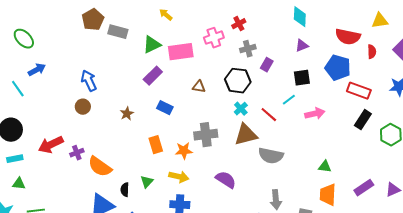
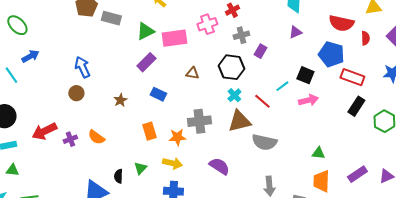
black square: (302, 78) -> (305, 75), moved, turned 30
orange semicircle: (100, 167) -> (96, 137), moved, size x0.7

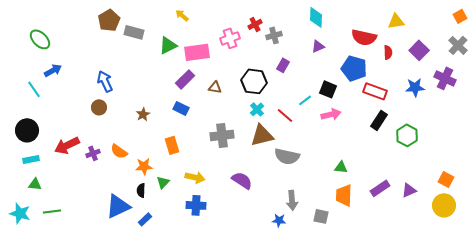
gray cross: (241, 35) -> (274, 35), moved
purple rectangle: (146, 62) -> (185, 79), moved
orange star: (177, 137) -> (144, 166), moved

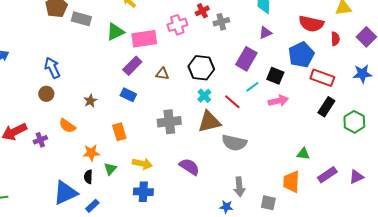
purple rectangle: (283, 65) -> (246, 59), moved, size x1.6
blue pentagon: (354, 68) -> (301, 55), turned 30
orange semicircle: (119, 151) -> (67, 126), moved
green triangle: (341, 167) -> (303, 154), moved

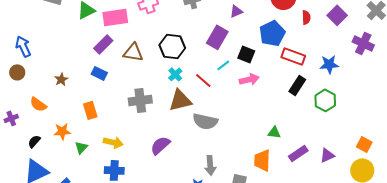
brown triangle: (162, 74) -> (133, 52), size x1.5
blue star: (362, 74) -> (329, 64), moved
purple semicircle: (189, 167) -> (160, 145), turned -75
black semicircle: (88, 177) -> (34, 141), moved, turned 40

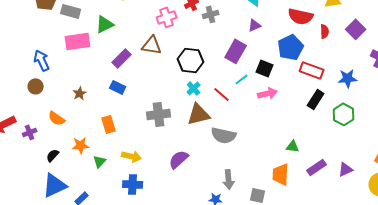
pink rectangle: (115, 17) -> (78, 41), moved
brown triangle: (133, 52) -> (152, 45), moved

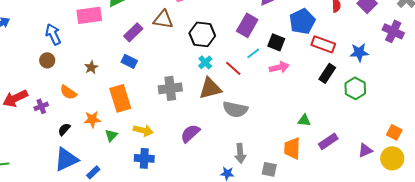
orange rectangle: (109, 124) -> (120, 98), size x1.5
purple triangle: (346, 169) -> (365, 150), moved

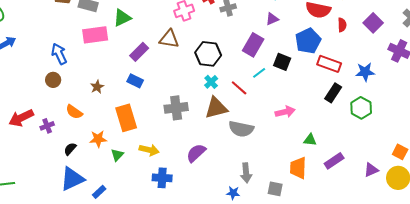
pink arrow: (279, 67) -> (285, 112), moved
blue cross: (144, 158) -> (162, 178), moved

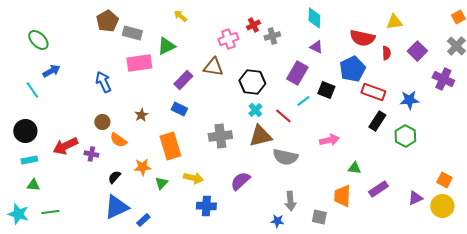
purple triangle: (272, 19) -> (316, 47), turned 48
brown circle: (53, 80) -> (102, 122), moved
purple cross: (47, 126) -> (91, 154), turned 32

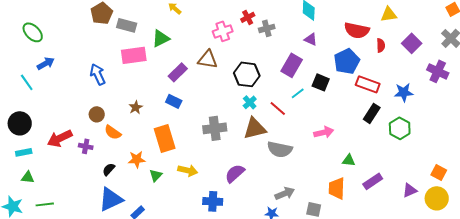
gray arrow: (290, 201) -> (285, 193), turned -108
blue cross: (206, 206) -> (213, 201), moved

